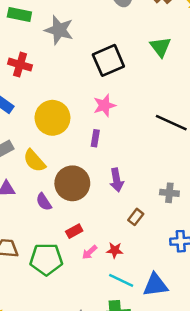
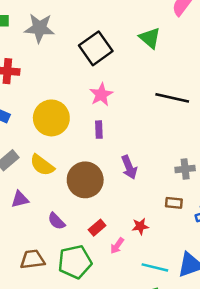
green triangle: (160, 47) -> (150, 38), moved
purple semicircle: (44, 202) -> (57, 221), moved
brown rectangle: (136, 217) -> (174, 203), moved, turned 70
red star: (115, 250) -> (140, 226), moved

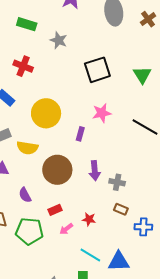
gray star: (39, 28) -> (59, 40), size x0.7
pink star: (101, 95) -> (102, 113), moved
yellow semicircle: (42, 165) -> (27, 148), turned -45
gray cross: (185, 169) -> (117, 182), moved

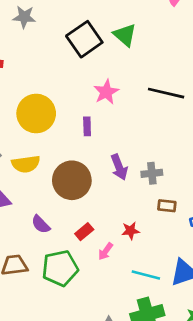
green triangle: (142, 75) -> (125, 35), moved

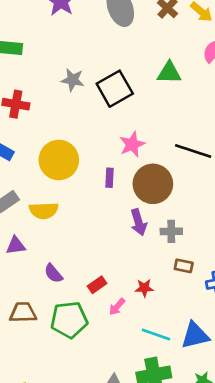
gray star: (24, 17) -> (73, 80), moved
green triangle: (125, 35) -> (169, 73), moved, turned -45
brown circle: (72, 180) -> (153, 184), moved

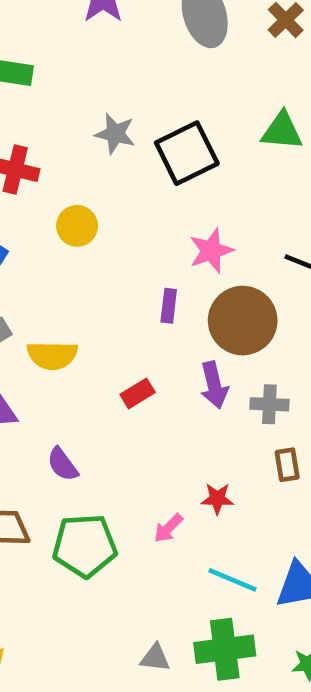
yellow circle: (59, 160) -> (77, 226), moved, size x0.6
brown rectangle: (184, 266) -> (287, 465), turned 66
red rectangle: (97, 285) -> (138, 393), moved

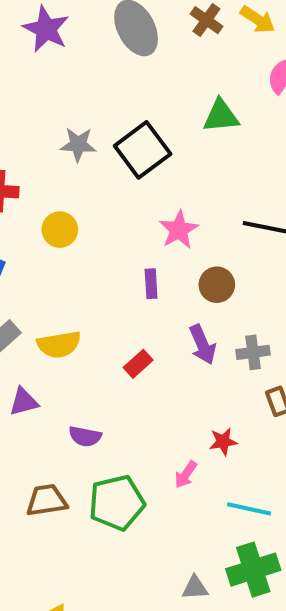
brown circle: (243, 321) -> (217, 285), size x0.6
purple semicircle: (63, 464) -> (85, 436), turned -32

